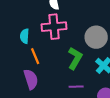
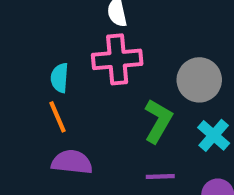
orange line: (35, 56) -> (58, 117), moved
purple semicircle: (31, 79) -> (72, 162), turned -66

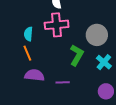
purple line: (160, 176) -> (63, 82), moved

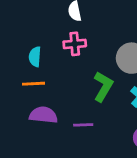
pink cross: (57, 25) -> (75, 44), size x0.7
orange line: (27, 53) -> (33, 84), turned -70

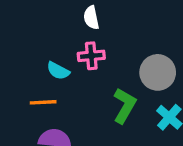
cyan semicircle: (35, 57) -> (58, 71), moved, turned -66

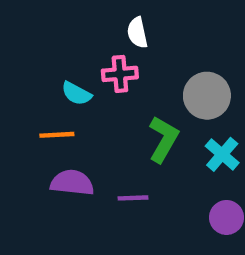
white semicircle: (91, 18) -> (137, 33), moved

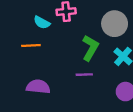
purple semicircle: (72, 183) -> (38, 87), moved
purple line: (133, 198) -> (84, 75), moved

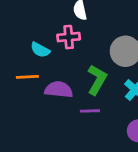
purple semicircle: (38, 87) -> (59, 90), moved

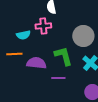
cyan semicircle: (40, 50) -> (23, 35), turned -40
green L-shape: (97, 80) -> (63, 56), turned -45

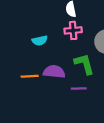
pink cross: (43, 26) -> (73, 30), moved
orange line: (14, 54) -> (30, 76), moved

